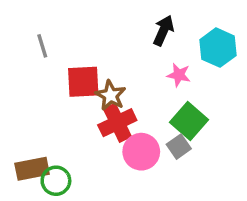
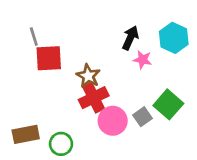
black arrow: (163, 31) -> (130, 38), moved
red square: (83, 82) -> (49, 58), moved
green square: (189, 121) -> (168, 104), moved
green circle: (56, 181) -> (61, 144), moved

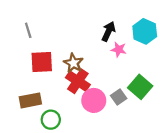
red square: (49, 58) -> (42, 62), moved
red cross: (94, 98) -> (78, 81), turned -30
brown rectangle: (26, 134) -> (30, 100), moved

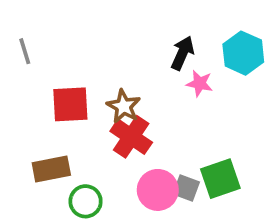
gray line: (28, 30) -> (25, 51), moved
green square: (140, 87) -> (220, 179), moved, turned 30
gray square: (119, 97) -> (186, 188), moved, turned -35
pink circle: (94, 100) -> (158, 190), moved

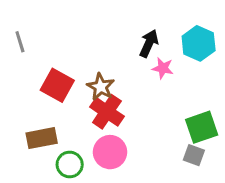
red square: (70, 104) -> (57, 85), turned 32
green square: (220, 179) -> (202, 127), moved
gray square: (186, 188) -> (194, 155), moved
pink circle: (158, 190) -> (110, 152), moved

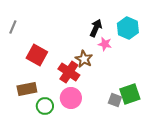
gray line: (20, 42) -> (13, 27), turned 40
brown star: (101, 87) -> (84, 59), moved
green square: (202, 127) -> (130, 94), moved
gray square: (194, 155) -> (115, 100), moved

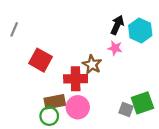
black arrow: (96, 28) -> (117, 25), moved
red cross: (69, 72) -> (76, 79), turned -35
brown rectangle: (27, 89) -> (55, 102), moved

